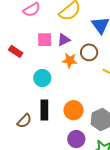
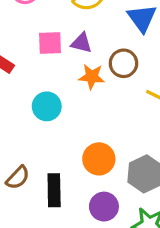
purple triangle: (64, 40) -> (81, 43), turned 40
black rectangle: (44, 110) -> (54, 190), moved

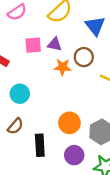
cyan circle: (47, 106) -> (20, 94), moved
brown semicircle: (18, 178) -> (15, 126), moved

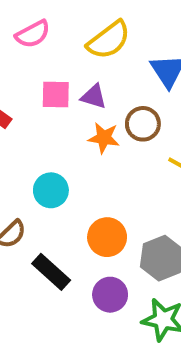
cyan circle: (20, 94) -> (51, 190), moved
black rectangle: (40, 145) -> (51, 272), turned -50

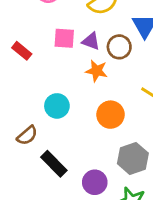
brown circle: (143, 124) -> (119, 47), moved
orange circle: (107, 237) -> (111, 115), moved

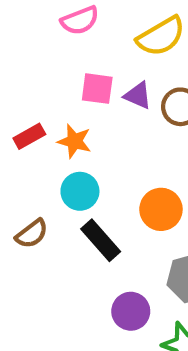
red rectangle: (22, 51) -> (29, 136), moved, turned -72
orange star: (97, 71) -> (74, 141), moved
black rectangle: (54, 164) -> (101, 240), moved

